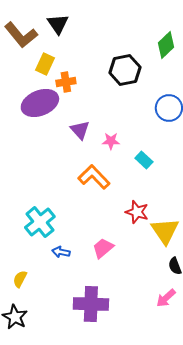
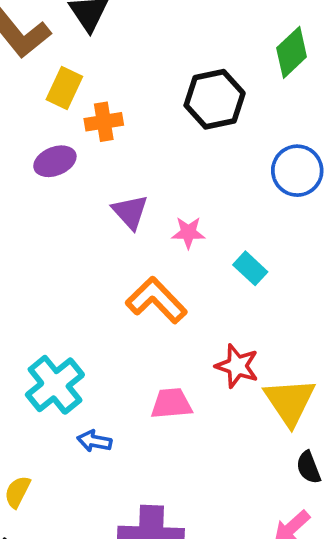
purple ellipse: (40, 103) -> (55, 161), size x0.6
pink trapezoid: (103, 248) -> (171, 404), moved, turned 35

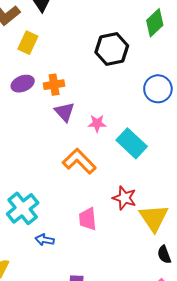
orange cross: (104, 122) -> (54, 85), moved
cyan rectangle: (250, 268) -> (132, 143), size x1.6
pink trapezoid: (171, 404) -> (88, 219), turned -90

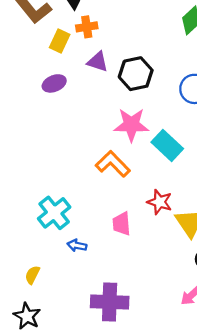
black hexagon: (112, 49) -> (136, 74), moved
orange cross: (54, 85) -> (87, 27), moved
purple triangle: (65, 112) -> (98, 62), moved, turned -30
pink star: (97, 123) -> (131, 125), size x1.8

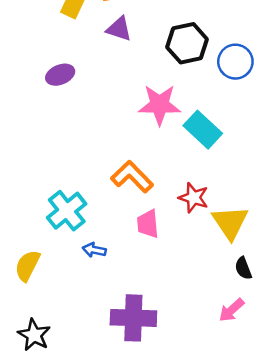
black hexagon: (136, 74) -> (187, 43), moved
purple ellipse: (54, 83) -> (60, 75), moved
orange L-shape: (113, 164) -> (132, 177), moved
yellow semicircle: (32, 275) -> (27, 266), moved, size x1.4

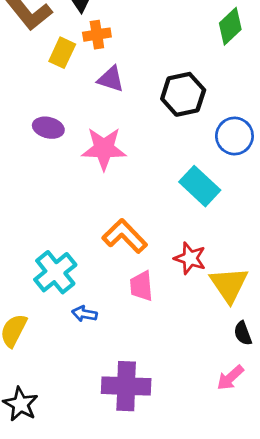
blue circle: (235, 62) -> (234, 136), moved
purple ellipse: (60, 75) -> (48, 128), turned 36
pink star: (160, 105) -> (104, 149), moved

